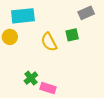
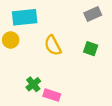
green square: (72, 35) -> (91, 49), moved, turned 32

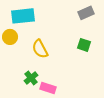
yellow semicircle: (53, 45) -> (40, 49), moved

